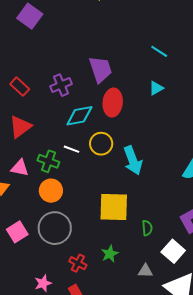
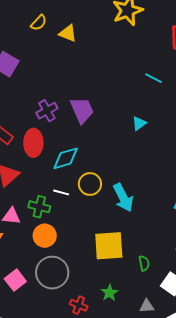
cyan line: (159, 51) -> (153, 78), moved
purple cross: (61, 85) -> (47, 111), moved
red ellipse: (113, 103) -> (33, 143), moved

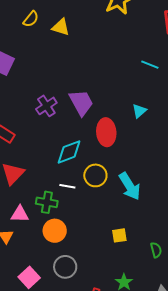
red ellipse: (33, 143) -> (106, 132), moved
yellow square: (109, 246) -> (119, 235), size x0.5
gray circle: (52, 273) -> (65, 267), size x0.7

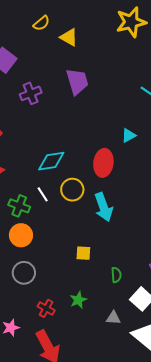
purple trapezoid: (81, 103) -> (77, 81), moved
purple cross: (46, 106) -> (31, 93), moved
red ellipse: (106, 132) -> (103, 163), moved
white line: (67, 186) -> (43, 194), turned 35

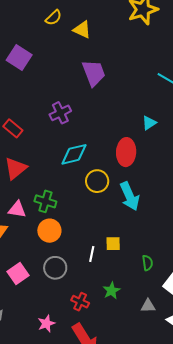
purple cross: (31, 93) -> (60, 113), moved
white line: (43, 194) -> (92, 254), moved, turned 49

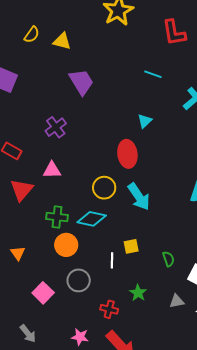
cyan diamond: (74, 154) -> (92, 219), moved, turned 36
pink triangle: (17, 209) -> (52, 170), moved
pink star: (46, 324) -> (80, 337), turned -30

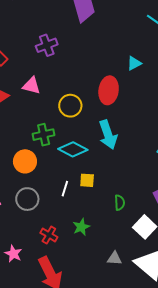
yellow circle: (104, 188) -> (70, 106), moved
green cross: (57, 217) -> (44, 135), moved, turned -35
cyan diamond: (92, 219) -> (73, 149), moved
gray triangle: (177, 301) -> (115, 258), moved

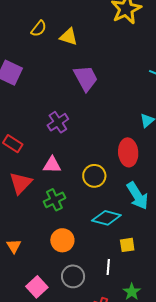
green cross: (44, 135) -> (54, 200), moved
white line: (65, 189) -> (108, 267), moved

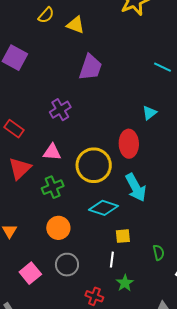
purple trapezoid: (86, 78) -> (90, 67), turned 44
yellow circle: (94, 176) -> (94, 165), size x1.5
white line: (108, 267) -> (112, 260), moved

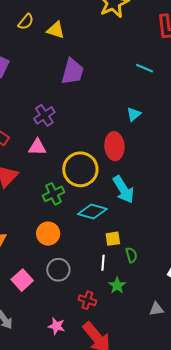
pink triangle: (52, 152) -> (37, 147), moved
green cross: (53, 187) -> (54, 194), moved
green semicircle: (159, 253) -> (131, 255), moved

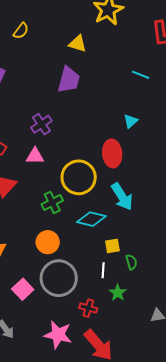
yellow triangle: (56, 30) -> (78, 44), moved
gray circle: (58, 270) -> (59, 278), size x1.6
pink star: (57, 326) -> (58, 335), size x1.6

